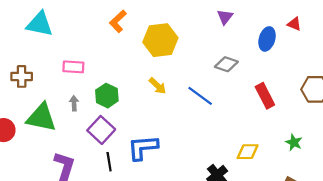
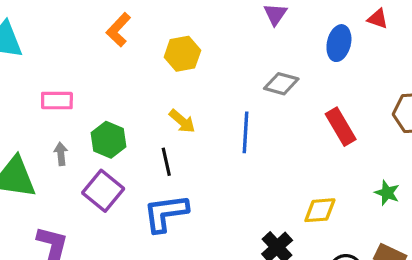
yellow hexagon: (160, 40) -> (182, 54), size x0.7
blue line: (200, 96) -> (246, 132), turned 60
black line: (109, 162) -> (166, 162), moved

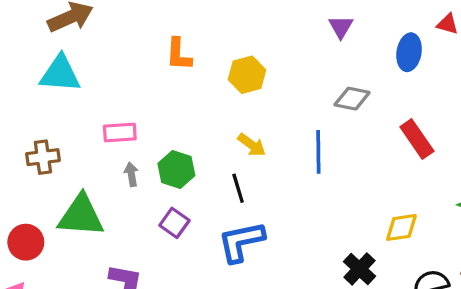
orange L-shape: (118, 30) -> (179, 54), turned -36
gray arrow: (61, 154) -> (131, 174), moved
purple square: (103, 191) -> (174, 223), size x0.7

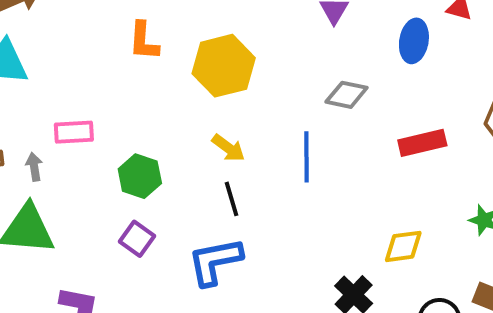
yellow hexagon: (247, 75) -> (224, 66), size x1.4
red rectangle: (417, 139) -> (422, 143), turned -69
gray arrow: (131, 174) -> (34, 167), moved
black line: (238, 188) -> (232, 199), moved

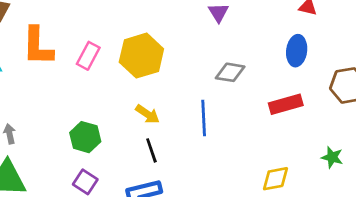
orange L-shape: (144, 41) -> (38, 46), moved, size x1.4
blue ellipse: (414, 41) -> (297, 51), moved
pink rectangle: (74, 132) -> (88, 56), moved, turned -56

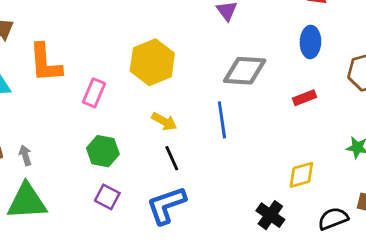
pink rectangle: (88, 56) -> (94, 93), moved
gray diamond: (230, 72) -> (245, 71), size x1.4
red rectangle: (286, 104) -> (305, 98), size x0.7

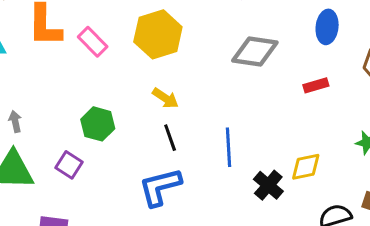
pink rectangle: (94, 93) -> (93, 42), moved, turned -72
blue line: (222, 120) -> (229, 147), moved
purple square: (107, 197) -> (69, 165), moved
black cross: (270, 215) -> (268, 185), moved

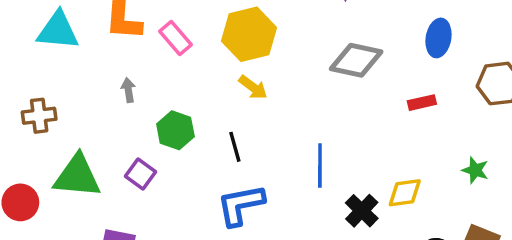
yellow arrow: (165, 98) -> (253, 87), moved
gray arrow: (15, 121) -> (128, 90), moved
black line: (170, 138) -> (235, 147), moved

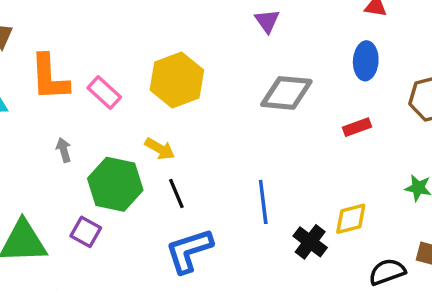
yellow arrow: (253, 87) -> (160, 149), moved
green hexagon: (175, 130) -> (115, 184), size x1.4

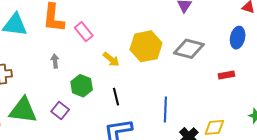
yellow hexagon: (177, 80) -> (146, 46), moved
yellow arrow: (160, 149) -> (111, 59), moved
green hexagon: (115, 184) -> (82, 86), size x0.7

